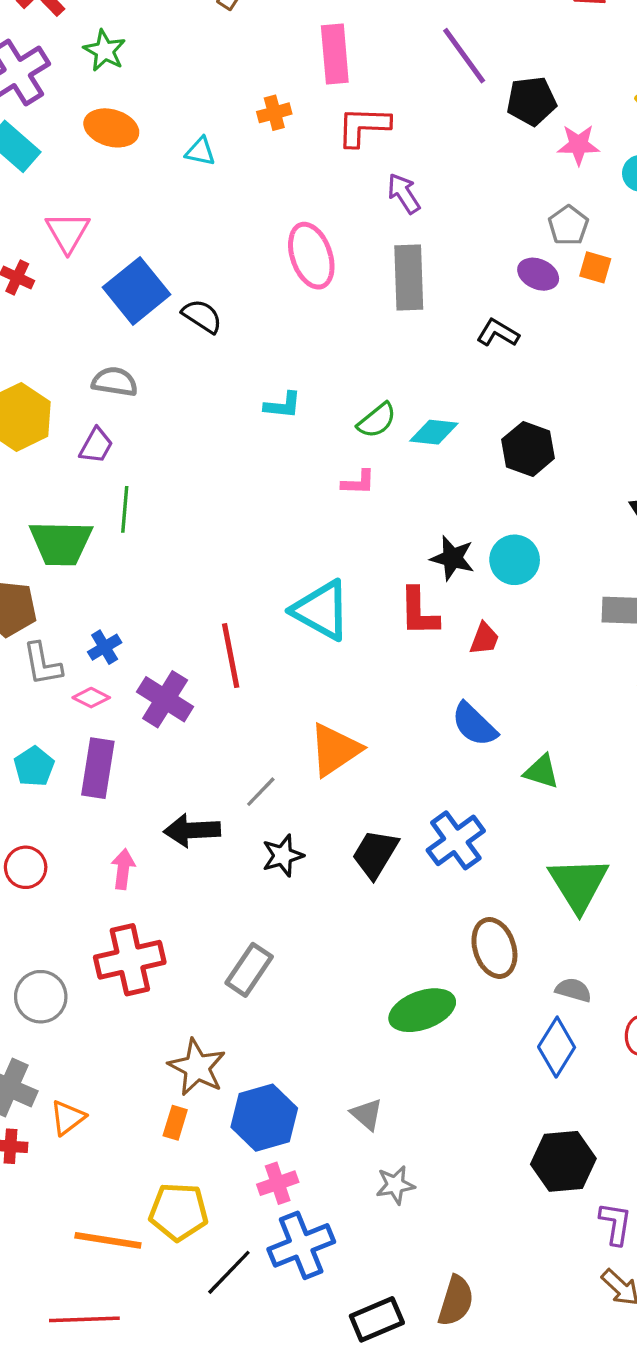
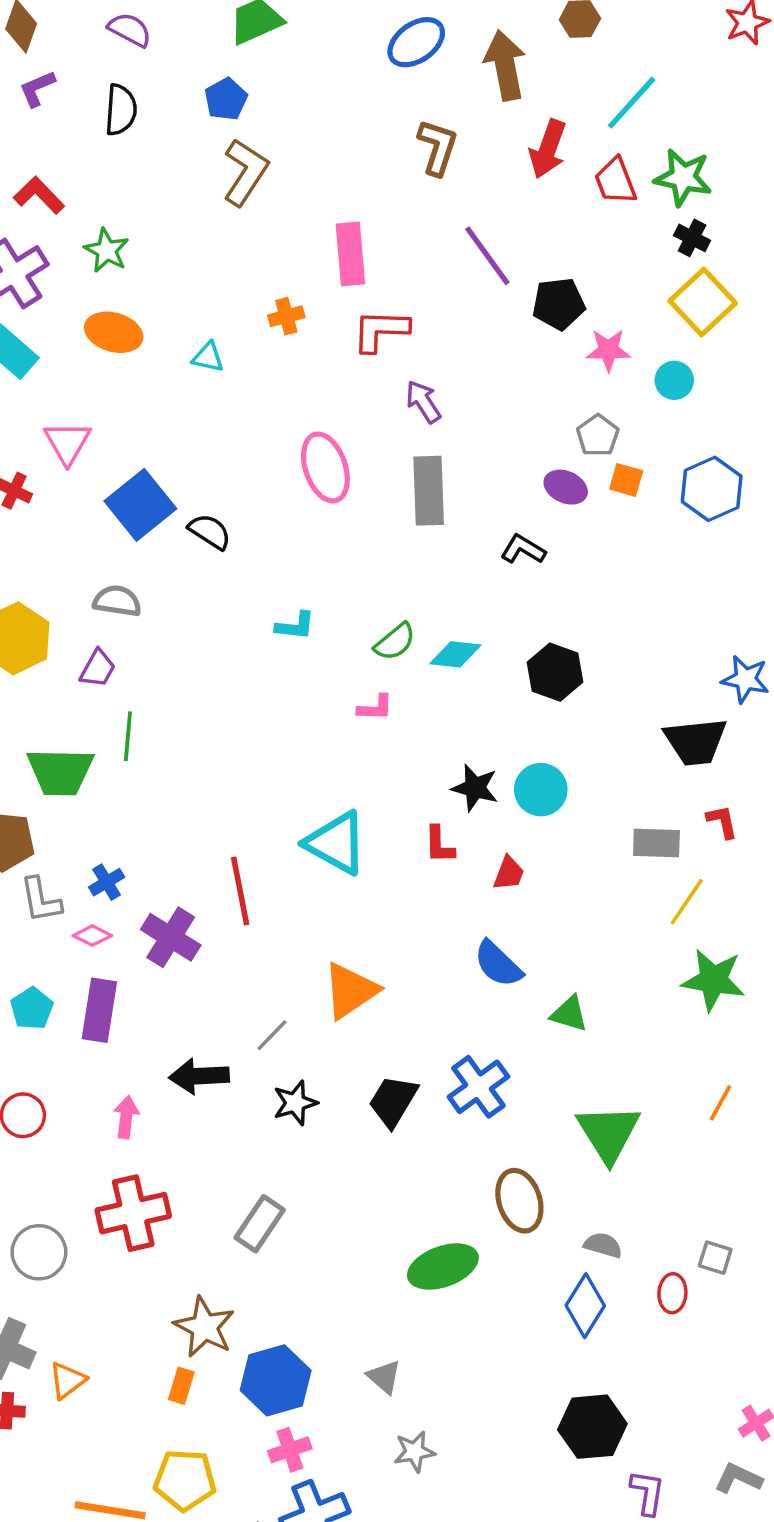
red L-shape: (419, 612) -> (439, 845), size x0.7

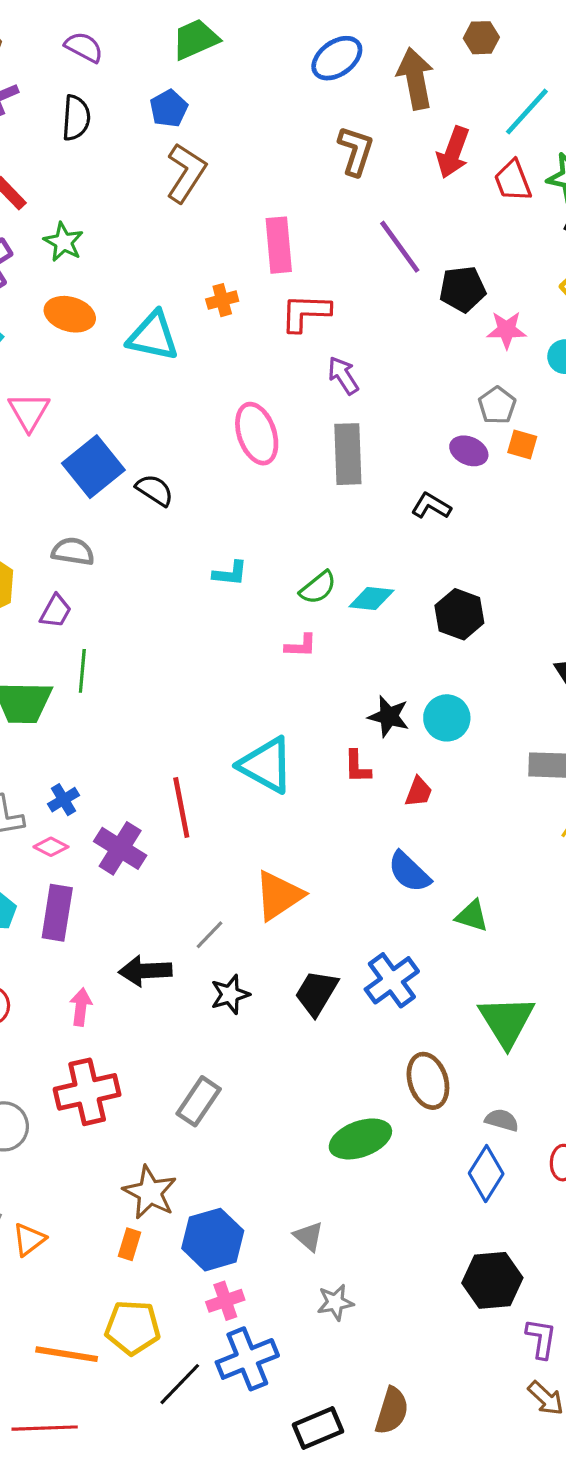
cyan triangle: (208, 357) -> (153, 336), size x1.8

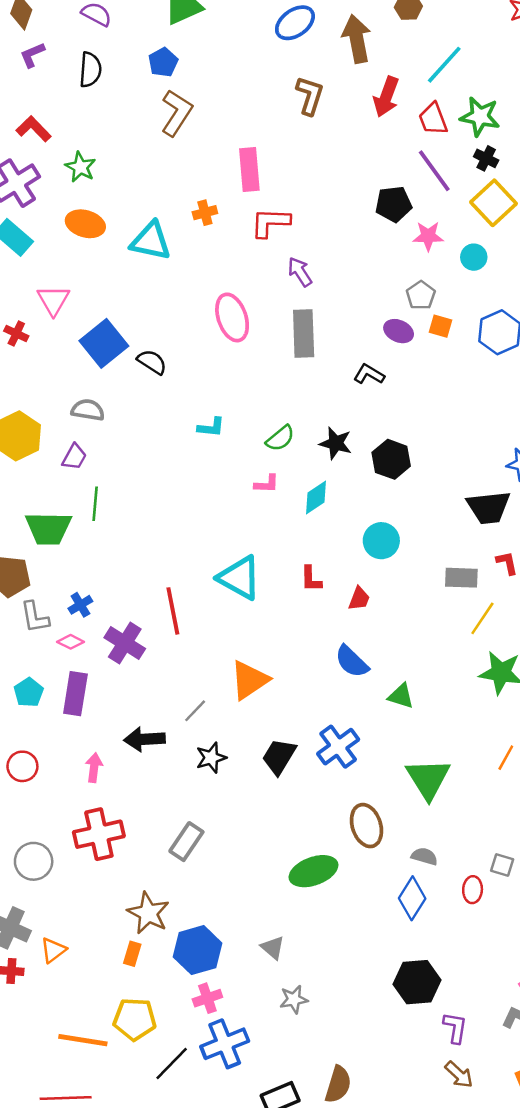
purple line: (400, 247) -> (434, 171), moved
cyan diamond: (371, 599) -> (316, 498), moved, turned -40
black star: (389, 716) -> (336, 443), moved

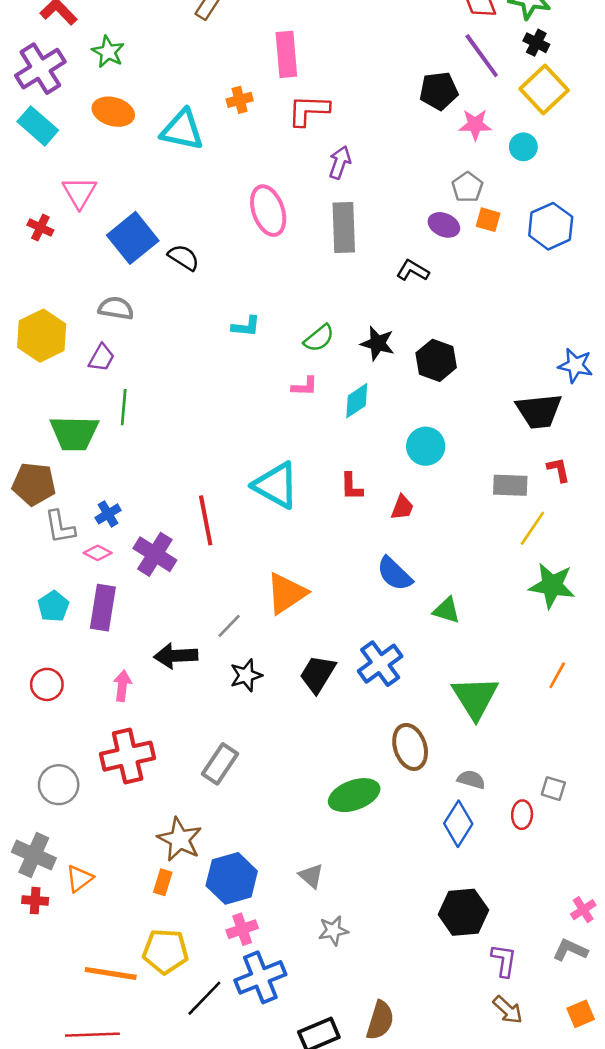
purple arrow: (300, 272) -> (340, 162), turned 52

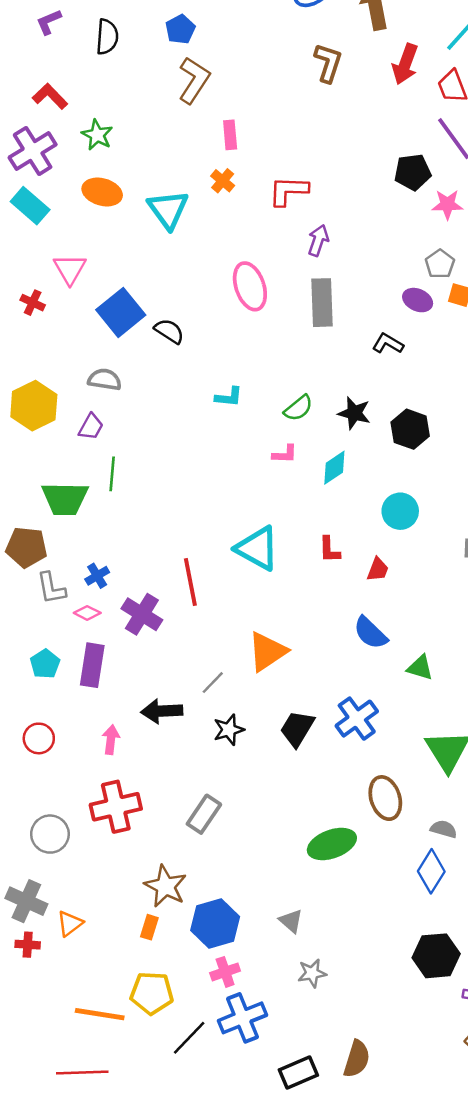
pink rectangle: (286, 54) -> (230, 135), moved, size x0.7
orange cross: (240, 100) -> (223, 181), turned -35
cyan triangle: (182, 130) -> (168, 209), turned 42

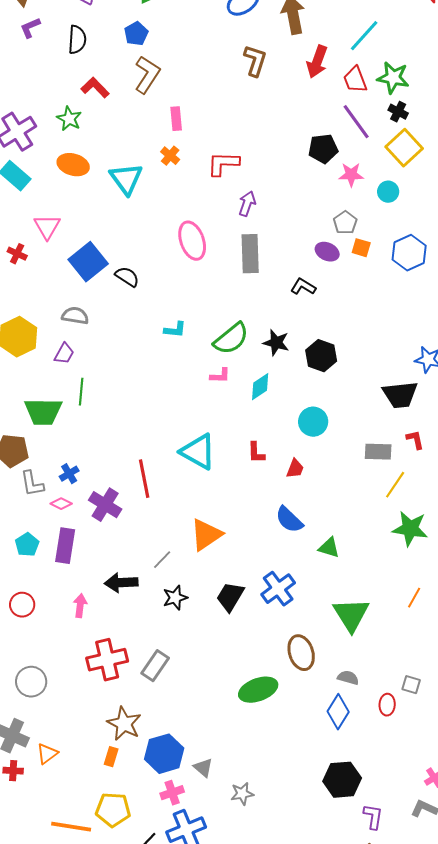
red L-shape: (50, 96) -> (95, 88), moved
green semicircle: (298, 408) -> (231, 339), size x1.5
red cross: (116, 807) -> (107, 660), moved
gray triangle: (291, 921) -> (203, 768), moved

